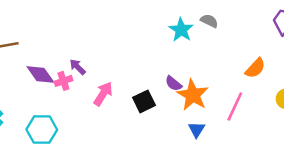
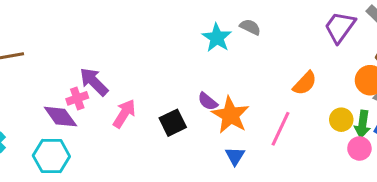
purple arrow: (78, 67) -> (94, 82), size x1.5
purple diamond: (40, 75) -> (60, 117), moved

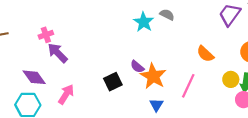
orange semicircle: (305, 83) -> (205, 54), turned 90
pink cross: (77, 98) -> (46, 35), moved
pink arrow: (124, 114) -> (66, 94), moved

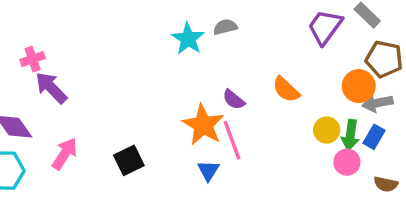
gray semicircle: (167, 15) -> (225, 27), turned -40
purple semicircle: (137, 67) -> (234, 100), moved
black square: (113, 82) -> (129, 160), moved
pink line: (188, 86) -> (232, 140), moved, turned -45

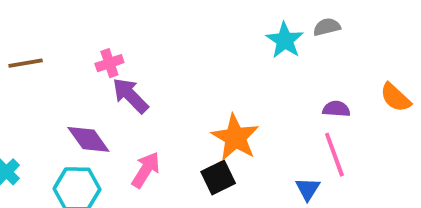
purple semicircle: (234, 100) -> (336, 109), turned 145
orange star: (203, 125) -> (235, 137), moved

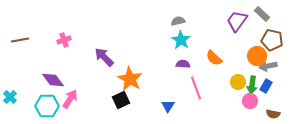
cyan star: (285, 40) -> (181, 40), moved
purple arrow: (130, 96) -> (104, 57), moved
pink line: (334, 155) -> (196, 88), moved
pink arrow: (146, 170) -> (70, 99), moved

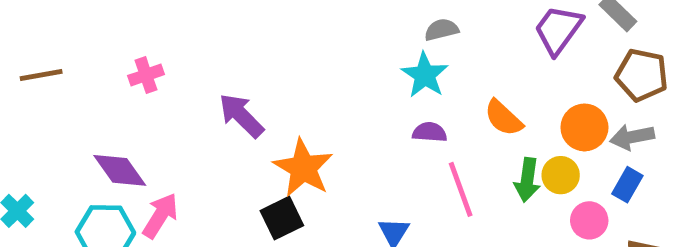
gray semicircle: (178, 21) -> (441, 30), moved
orange circle: (257, 56) -> (584, 127), moved
green arrow: (252, 85) -> (527, 180), moved

